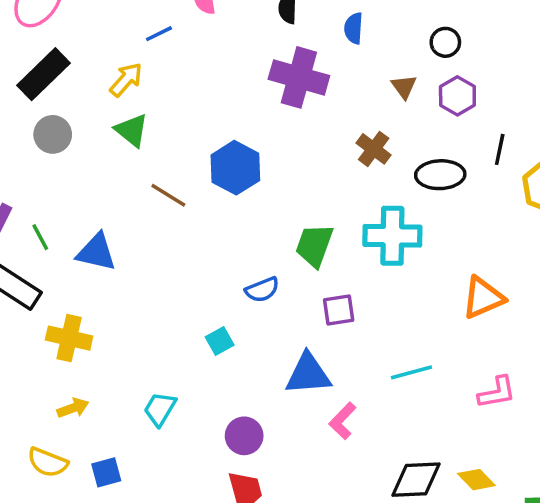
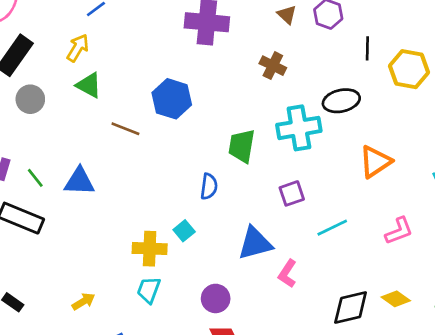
black ellipse: (440, 175) -> (341, 101), moved
blue semicircle: (262, 290) -> (209, 186), turned -50
purple square: (339, 310) -> (292, 193), moved
yellow cross: (69, 338) -> (150, 249), moved

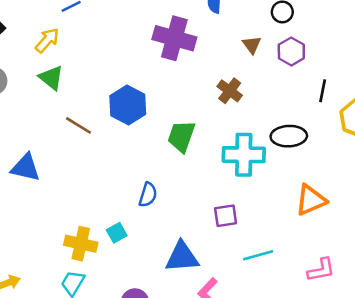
green trapezoid: (242, 146) -> (181, 136), moved

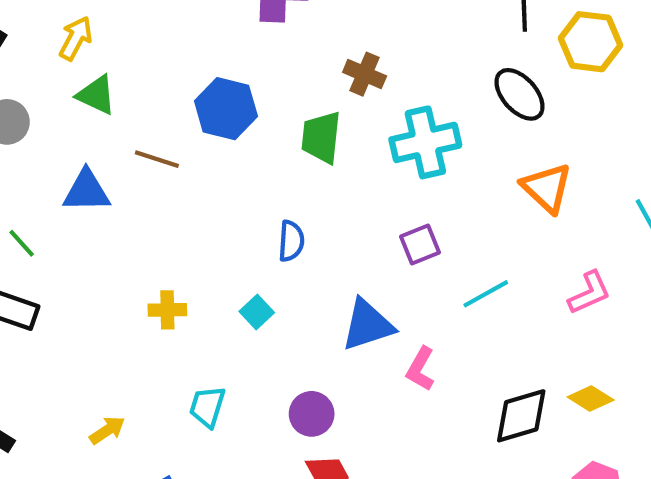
brown cross: (230, 91) -> (365, 74), moved
black ellipse: (289, 136) -> (519, 94), moved, turned 64
blue triangle: (26, 168) -> (86, 191), moved
orange triangle: (311, 200) -> (547, 188), turned -40
yellow cross: (81, 244) -> (167, 310), moved, size x0.7

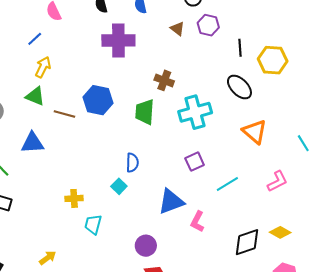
yellow arrow: (76, 38) -> (43, 67), moved
brown line: (157, 159) -> (64, 114), moved
cyan square: (257, 312) -> (119, 186), moved
cyan trapezoid: (207, 407) -> (93, 224), moved

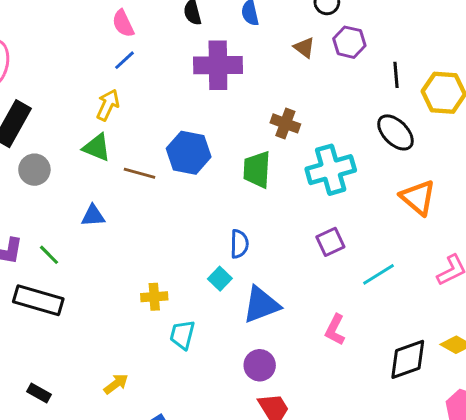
blue line: (35, 39) -> (125, 60), moved
blue triangle: (32, 143) -> (93, 216), size x0.7
blue triangle: (171, 202) -> (261, 305), moved

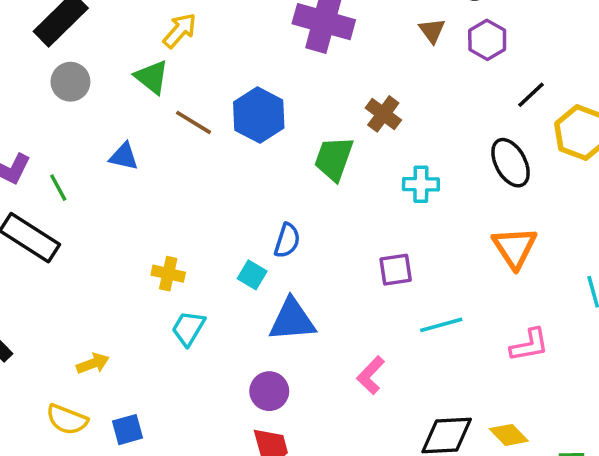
black line: (396, 75) -> (531, 95), turned 35
cyan cross: (331, 170) -> (421, 184), size x0.6
cyan square: (220, 279) -> (252, 275), turned -30

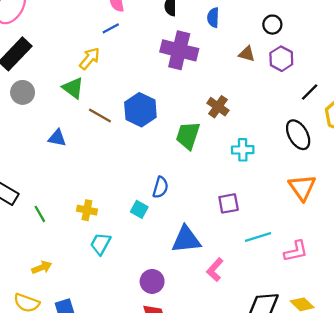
brown triangle: (432, 31) -> (247, 54), turned -36
green line: (58, 188) -> (40, 214), moved
blue triangle: (292, 320) -> (186, 240), moved
pink L-shape: (529, 345) -> (296, 251), moved

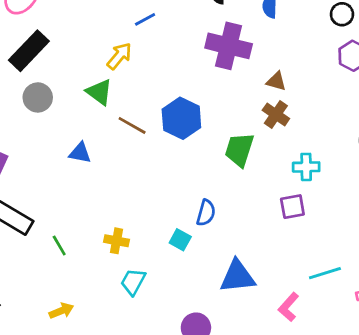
brown triangle: (247, 54) -> (276, 81), moved
purple square: (229, 203) -> (292, 207), moved
pink L-shape: (215, 270) -> (289, 307), moved

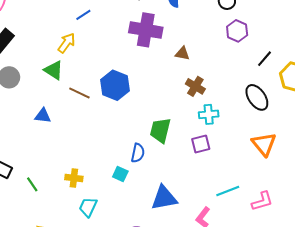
brown cross: (276, 114) -> (195, 86), moved
green trapezoid: (239, 150) -> (160, 130), moved

